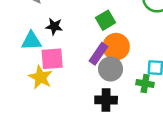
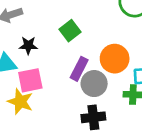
green square: (105, 20) -> (70, 31), moved
orange circle: (116, 47) -> (115, 59), moved

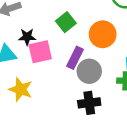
orange circle: (115, 59) -> (103, 34), moved
pink square: (30, 80) -> (40, 52), moved

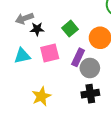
black star: (27, 37) -> (37, 29), moved
yellow star: (21, 89) -> (41, 96), moved, turned 30

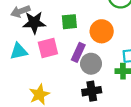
black star: (37, 29) -> (34, 23), size x1.5
green square: (70, 29) -> (69, 22), turned 35

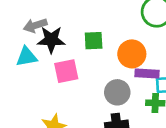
cyan triangle: (19, 51) -> (27, 57), moved
purple rectangle: (78, 52) -> (147, 73), moved, turned 66

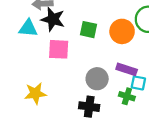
orange circle: (132, 54) -> (122, 31), moved

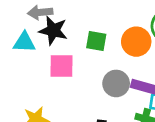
gray circle: (97, 79) -> (116, 83), moved

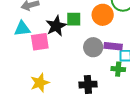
black star: (53, 30) -> (56, 26), moved, turned -30
pink square: (61, 66) -> (40, 42), moved

